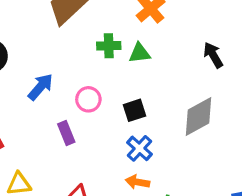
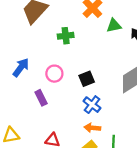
green triangle: (140, 53) -> (114, 26), moved

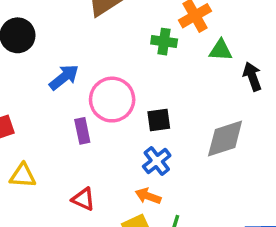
green cross: (66, 36) -> (164, 42), moved
pink circle: (54, 74) -> (112, 100), size x1.6

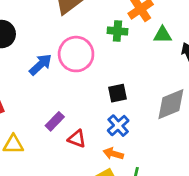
pink circle: (112, 100) -> (76, 54), moved
purple rectangle: (82, 131) -> (55, 121), moved, turned 60
red triangle: (83, 199) -> (77, 139), moved

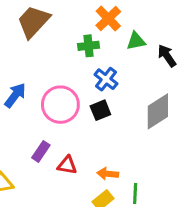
pink circle: (76, 54) -> (60, 105), moved
blue cross: (118, 126) -> (106, 79), moved

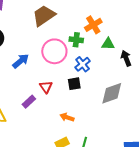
pink circle: (60, 105) -> (54, 51), moved
red triangle: (67, 165) -> (46, 87), moved, turned 32
orange arrow: (108, 174) -> (67, 117), moved

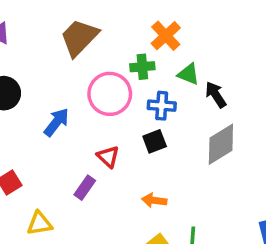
green triangle: (108, 44) -> (189, 74), moved, turned 32
black arrow: (126, 58) -> (216, 95), moved
blue cross: (83, 64) -> (162, 106), turned -35

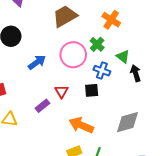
orange cross: (166, 36) -> (111, 20), moved, turned -30
green cross: (142, 67) -> (97, 44), turned 32
gray diamond: (221, 144) -> (128, 122), moved
orange arrow: (154, 200) -> (81, 125), size x1.6

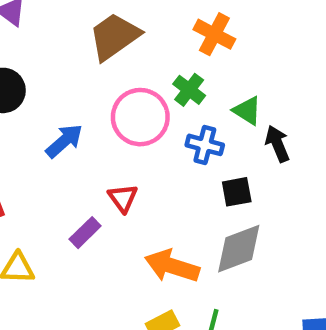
black square: (92, 90) -> (237, 192), moved
gray diamond: (128, 122) -> (239, 249), moved

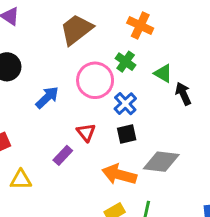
blue cross: (205, 145) -> (125, 104), moved, turned 35
black square: (237, 192) -> (127, 134), moved
gray diamond: (239, 249) -> (161, 162), turned 30

